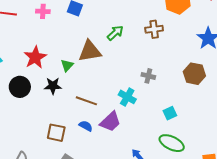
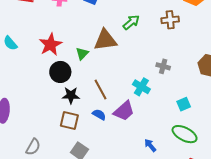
black star: (53, 86) -> (71, 95), moved
black circle: (20, 87) -> (60, 72), moved
brown line: (86, 101) -> (101, 89), turned 40

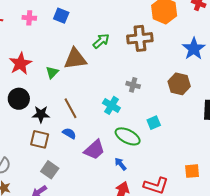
brown cross: (170, 20) -> (140, 38), size x1.4
black circle: (60, 72) -> (19, 99), moved
purple trapezoid: (124, 111) -> (94, 150), moved
green ellipse: (185, 134) -> (128, 136), moved

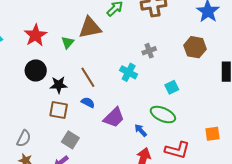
gray cross: (133, 85) -> (149, 51), turned -32
green ellipse: (128, 136) -> (163, 115), moved

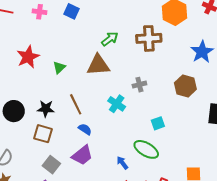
brown triangle: (90, 28) -> (98, 65), moved
black circle: (36, 70) -> (14, 111), moved
blue semicircle: (88, 102) -> (85, 129), moved
purple trapezoid: (114, 117) -> (82, 155), moved

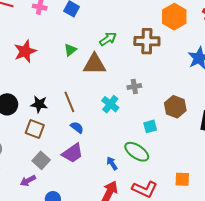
green triangle: (59, 68) -> (70, 50), moved
brown hexagon: (185, 86) -> (175, 107), moved

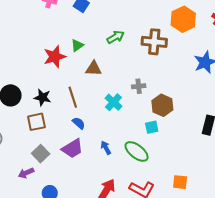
red star: (25, 51) -> (55, 57), moved
brown triangle: (95, 64) -> (93, 69), moved, size x0.7
brown hexagon: (175, 107) -> (162, 105), moved
brown square: (35, 129) -> (36, 122), turned -36
blue arrow: (112, 163) -> (106, 148), moved

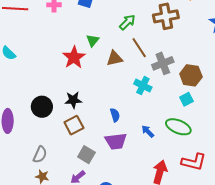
gray cross: (139, 86) -> (163, 63), size x1.5
brown line: (73, 97) -> (139, 48), moved
blue semicircle: (79, 123) -> (115, 115), turned 48
purple trapezoid: (72, 149) -> (116, 141), turned 40

